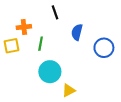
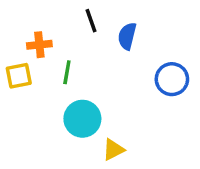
blue semicircle: (77, 32) -> (127, 36), moved

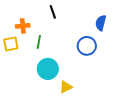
blue semicircle: (127, 36) -> (101, 23), moved
blue circle: (172, 79) -> (87, 46), moved

